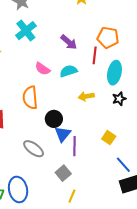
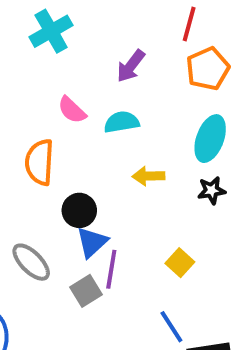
orange pentagon: (108, 38) -> (208, 69), turned 30
purple arrow: (69, 42) -> (131, 66), turned 78
red line: (95, 55) -> (189, 24), moved
blue line: (123, 165) -> (171, 327), moved
gray square: (63, 173) -> (86, 291), moved

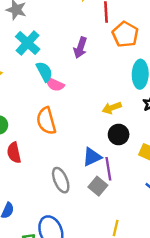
cyan semicircle: (122, 122) -> (44, 72), moved, turned 90
black circle: (79, 210) -> (119, 134), moved
blue triangle: (92, 242) -> (92, 157), turned 36
gray ellipse: (31, 262) -> (61, 180), turned 40

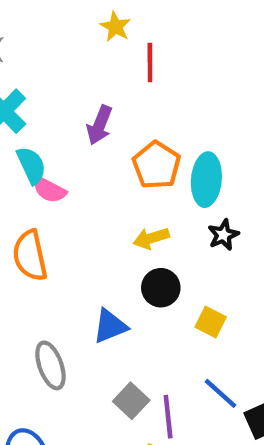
orange pentagon: (125, 34) -> (157, 165), moved
purple line: (108, 169) -> (168, 417), moved
gray square: (98, 186) -> (131, 401), moved

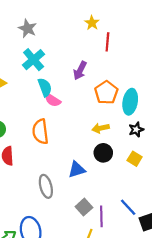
yellow square: (211, 322) -> (135, 159), moved

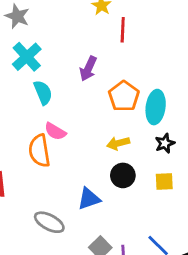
pink semicircle: (53, 100) -> (55, 131), moved
yellow square: (135, 159) -> (164, 181), turned -32
gray ellipse: (46, 186) -> (49, 222), turned -45

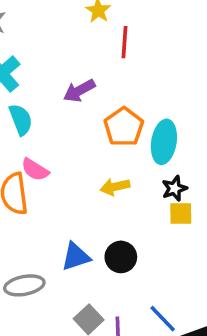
purple arrow: (88, 69) -> (79, 91), turned 35
black circle: (123, 175) -> (121, 257), moved
yellow square: (164, 181) -> (181, 213), moved
gray ellipse: (49, 222) -> (24, 285), turned -40

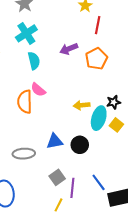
orange pentagon: (124, 127) -> (96, 59), moved
cyan ellipse: (164, 142) -> (99, 118), moved
black star: (174, 188) -> (114, 102), moved
yellow square: (181, 213) -> (116, 125), turned 32

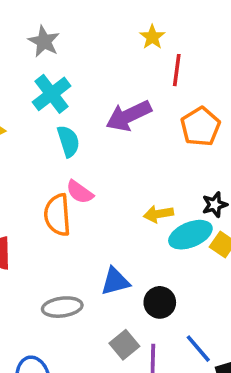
purple arrow: (69, 49) -> (129, 116), size x1.4
orange pentagon: (96, 59) -> (200, 127), moved
cyan ellipse: (99, 118) -> (190, 235), turned 55
black circle: (80, 145) -> (160, 302), moved

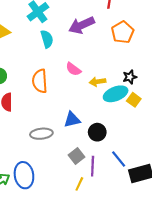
pink semicircle: (80, 192) -> (73, 69), moved

